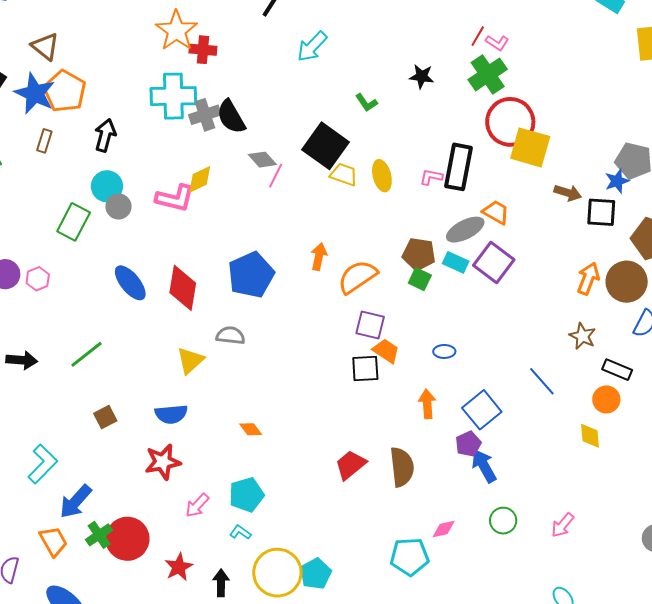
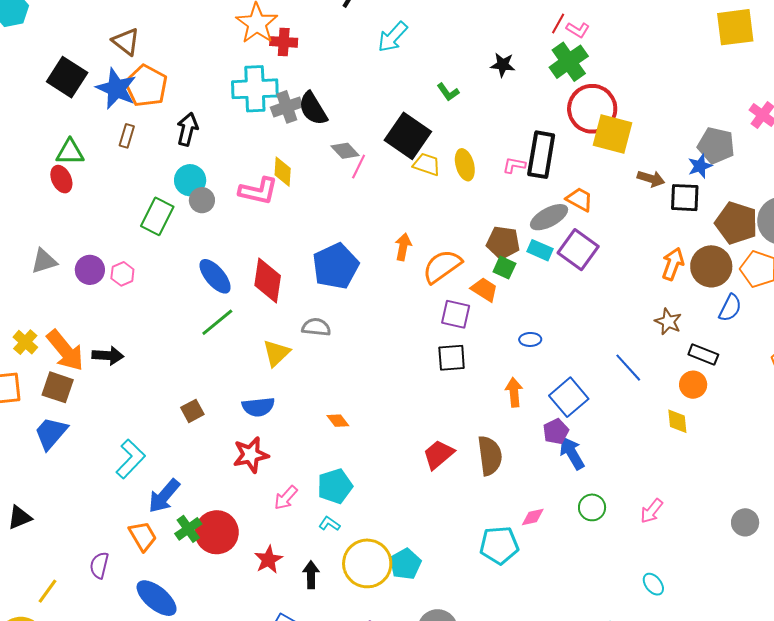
yellow diamond: (200, 179) -> (283, 172), turned -60
orange trapezoid: (386, 351) -> (484, 289), moved
green line: (86, 354) -> (217, 322), moved

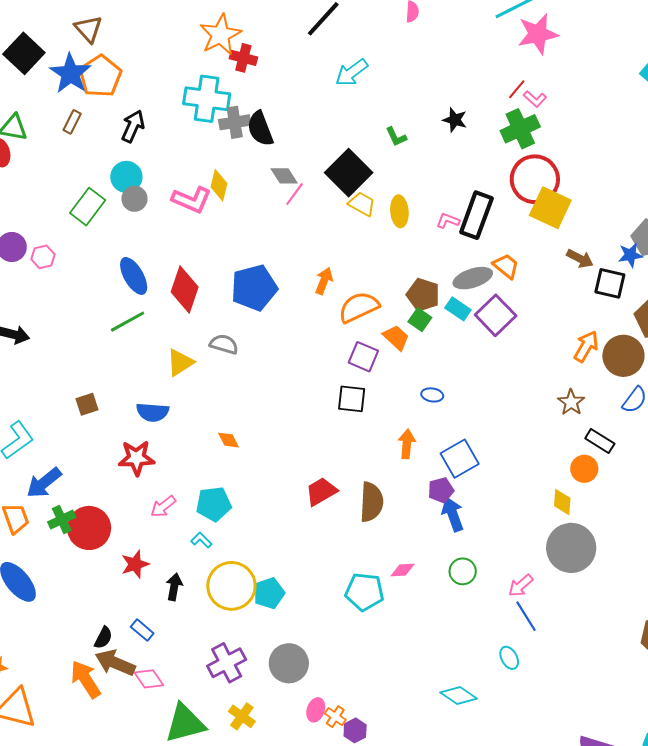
blue line: (628, 368) -> (526, 616), moved
gray circle: (745, 522) -> (571, 548), moved, size x1.8

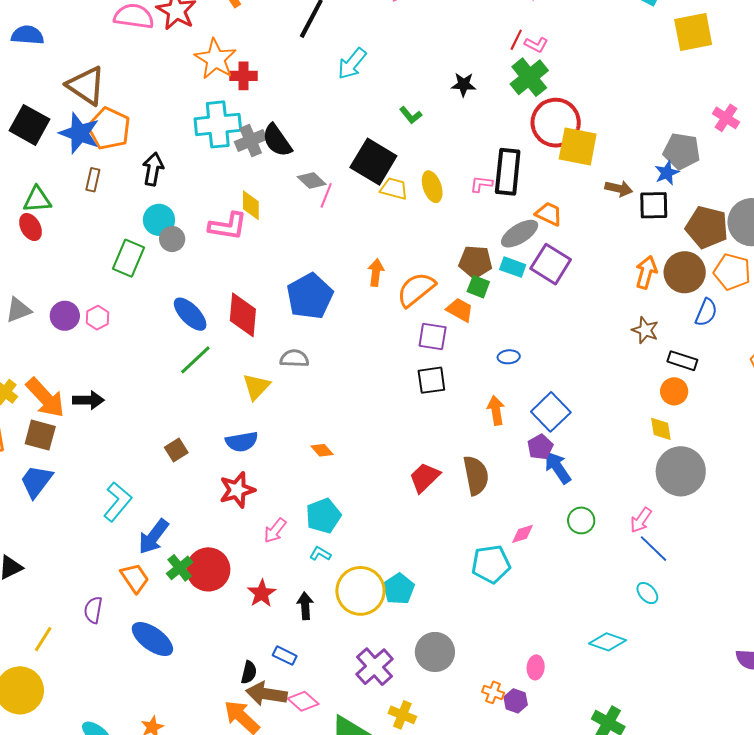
brown triangle: (88, 29) -> (86, 86), size x1.4
pink ellipse: (316, 710) -> (536, 667), moved

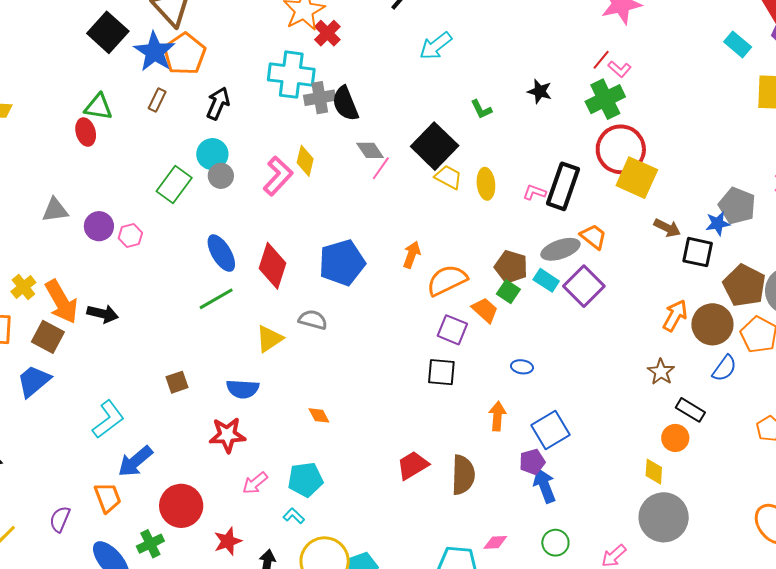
red cross: (243, 76) -> (327, 33), turned 32
pink L-shape: (228, 226) -> (278, 176), turned -69
green cross: (180, 568) -> (150, 544), moved

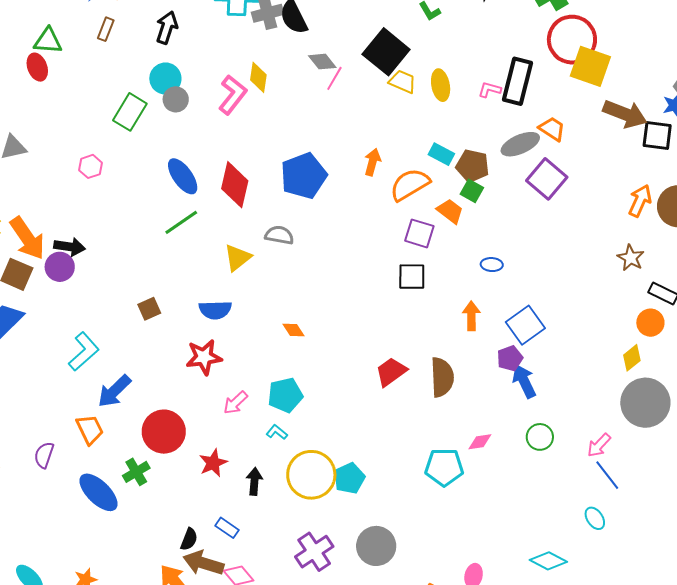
purple circle: (99, 226) -> (60, 267), moved
brown arrow: (667, 228) -> (625, 114), size x1.6
cyan rectangle: (546, 280) -> (441, 154), moved
yellow diamond: (654, 472) -> (632, 358), turned 52

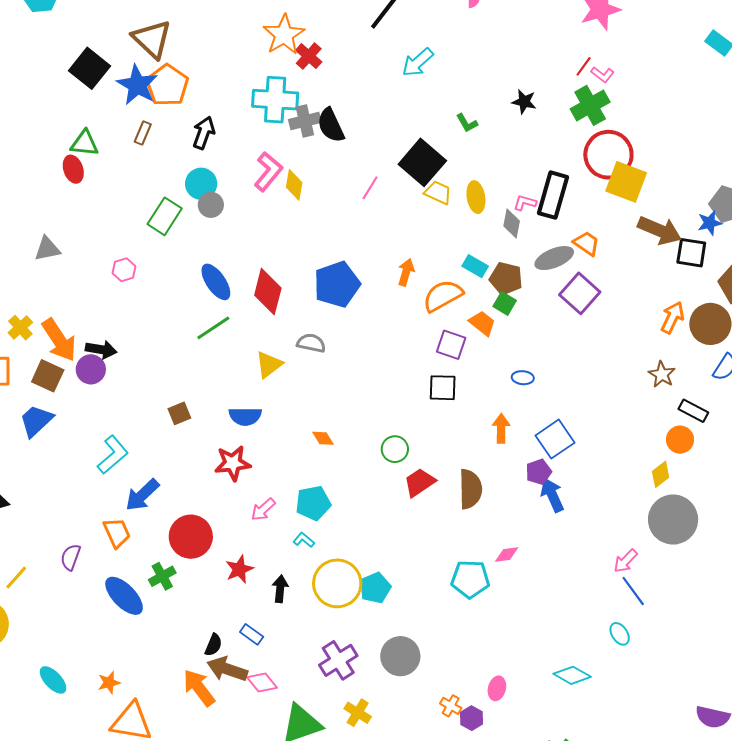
gray diamond: (322, 62) -> (512, 224), moved, turned 48
pink L-shape: (233, 95) -> (268, 172), moved
green circle: (540, 437) -> (395, 449), moved

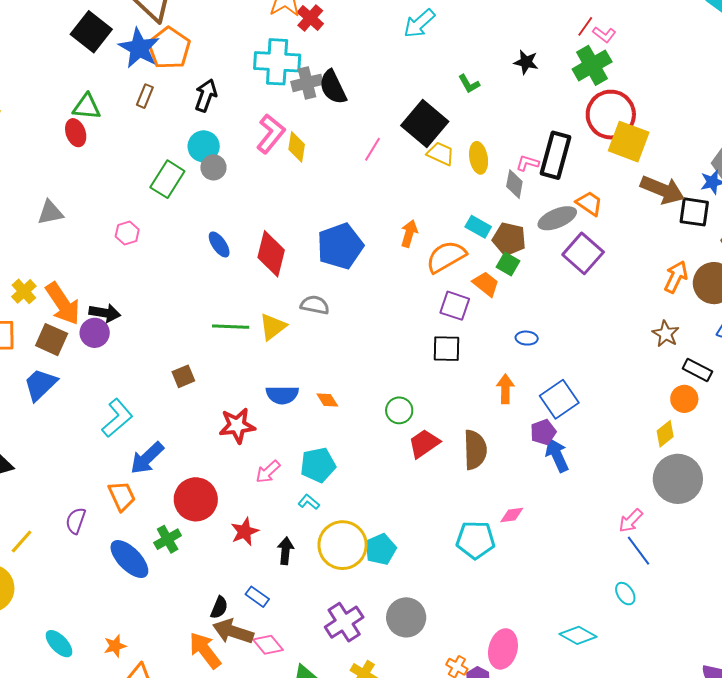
blue ellipse: (216, 282) -> (219, 244), size x0.7
green line: (213, 328) -> (231, 327), moved, turned 36
blue semicircle: (245, 416) -> (282, 395), moved
pink ellipse: (497, 688) -> (503, 649), size x1.6

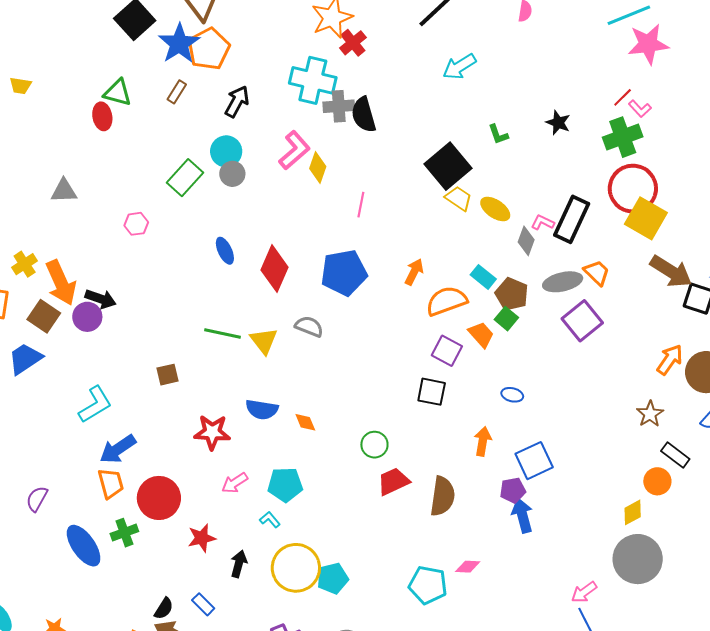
pink line: (373, 149) -> (361, 205), moved, turned -30
yellow ellipse: (479, 158) -> (495, 209), turned -56
yellow triangle: (273, 327) -> (264, 341), turned -40
orange trapezoid: (122, 496) -> (111, 483), moved

